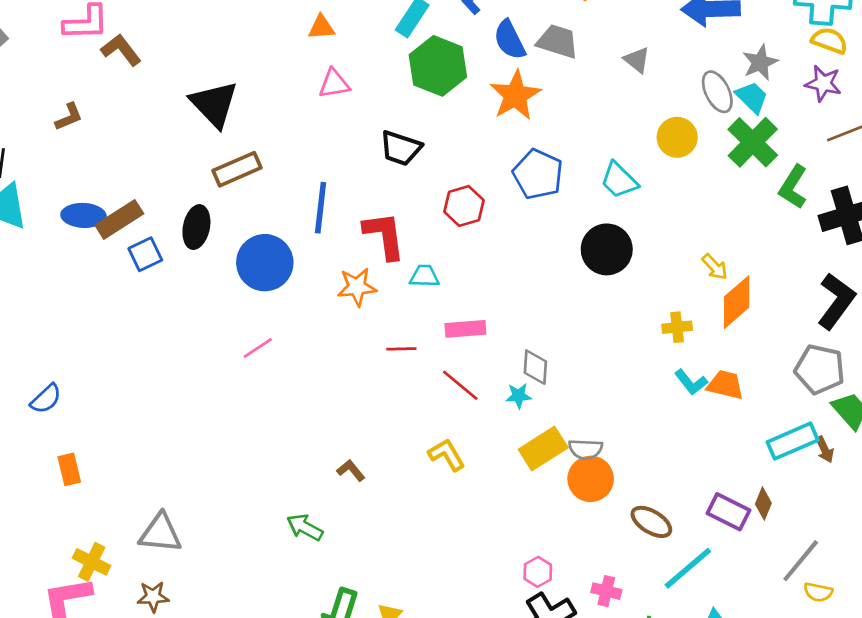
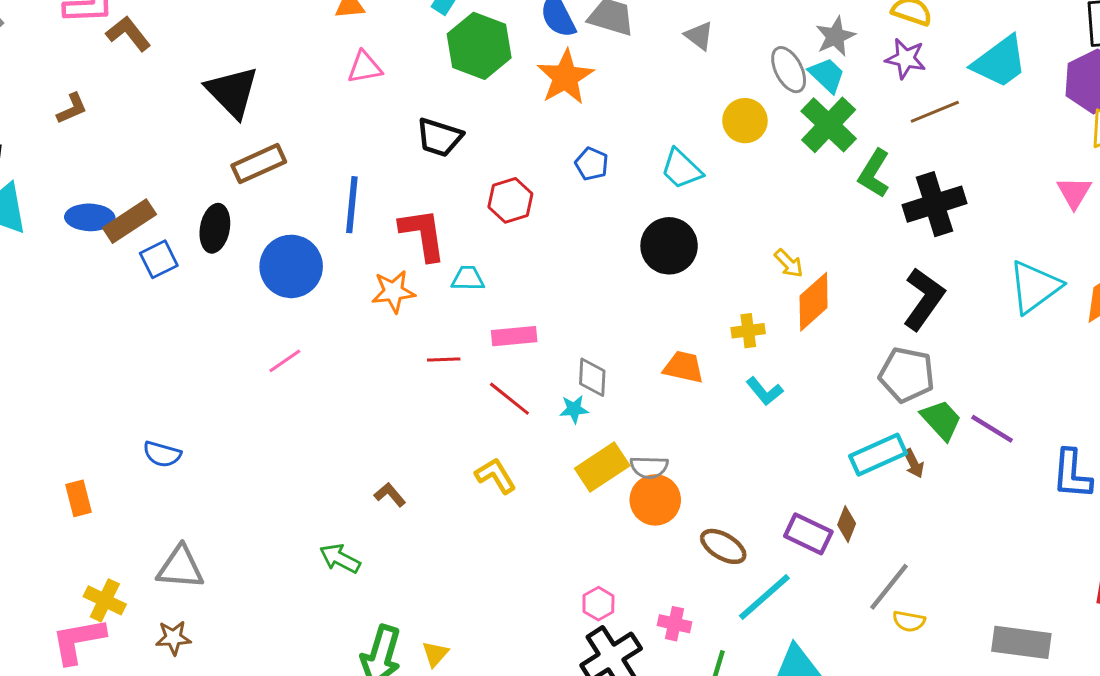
blue pentagon: (538, 174) -> (592, 164), size x0.6
orange trapezoid: (725, 385) -> (684, 367), moved
blue semicircle: (46, 399) -> (162, 454), moved, turned 60

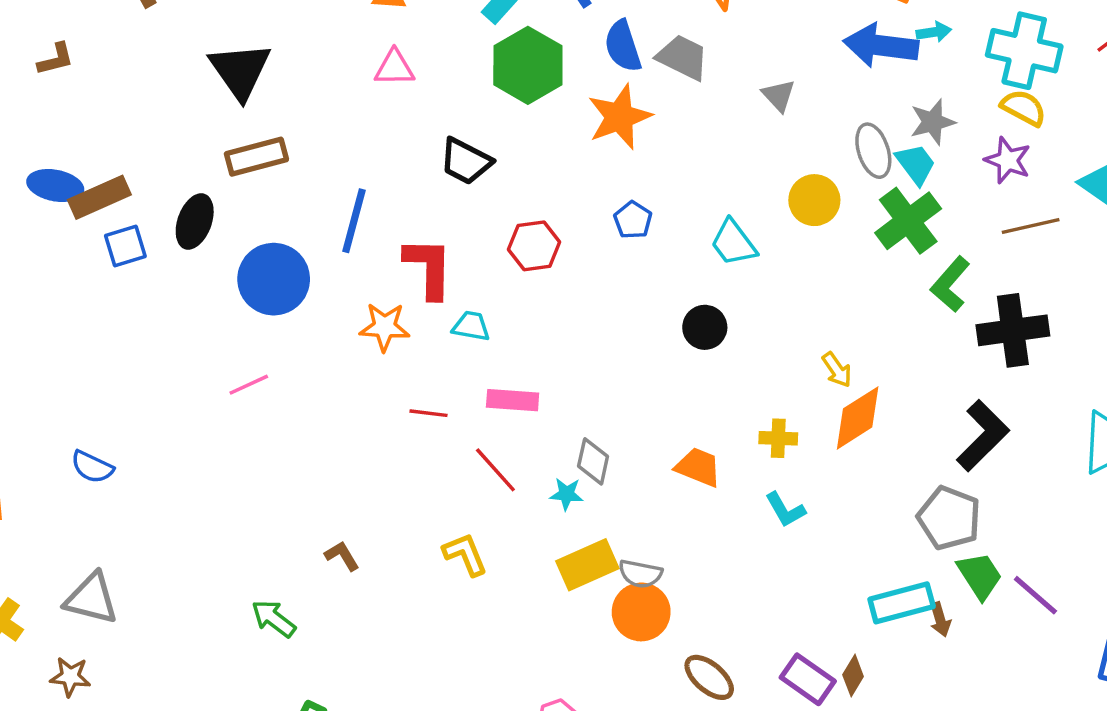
black circle: (669, 246) -> (705, 327), size x0.7

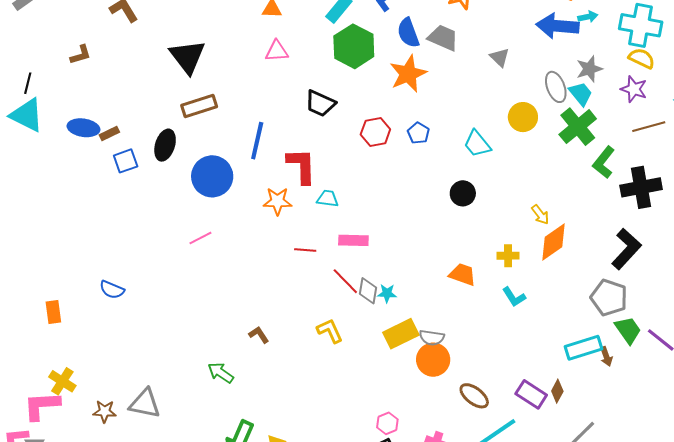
brown rectangle: (99, 197) -> (109, 133), size x0.6
red hexagon: (534, 246) -> (375, 132), moved
gray diamond: (593, 461) -> (368, 291), moved
gray triangle: (91, 599) -> (145, 404), moved

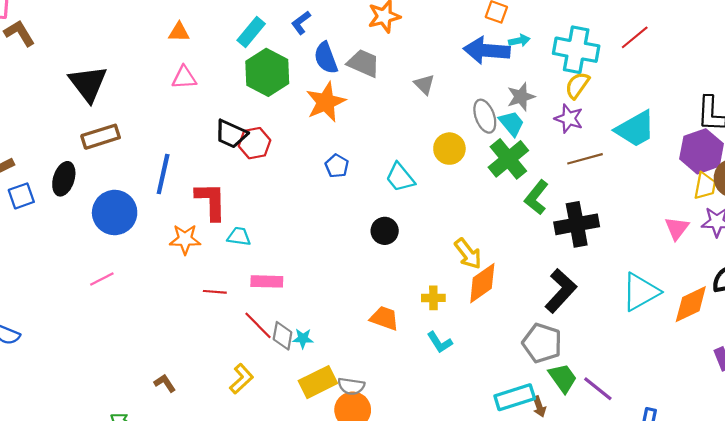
yellow semicircle: (642, 58) -> (577, 85), turned -80
red hexagon: (375, 132) -> (254, 143), moved
yellow arrow: (540, 215) -> (468, 254), size x1.4
yellow L-shape: (330, 331) -> (241, 379), turned 72

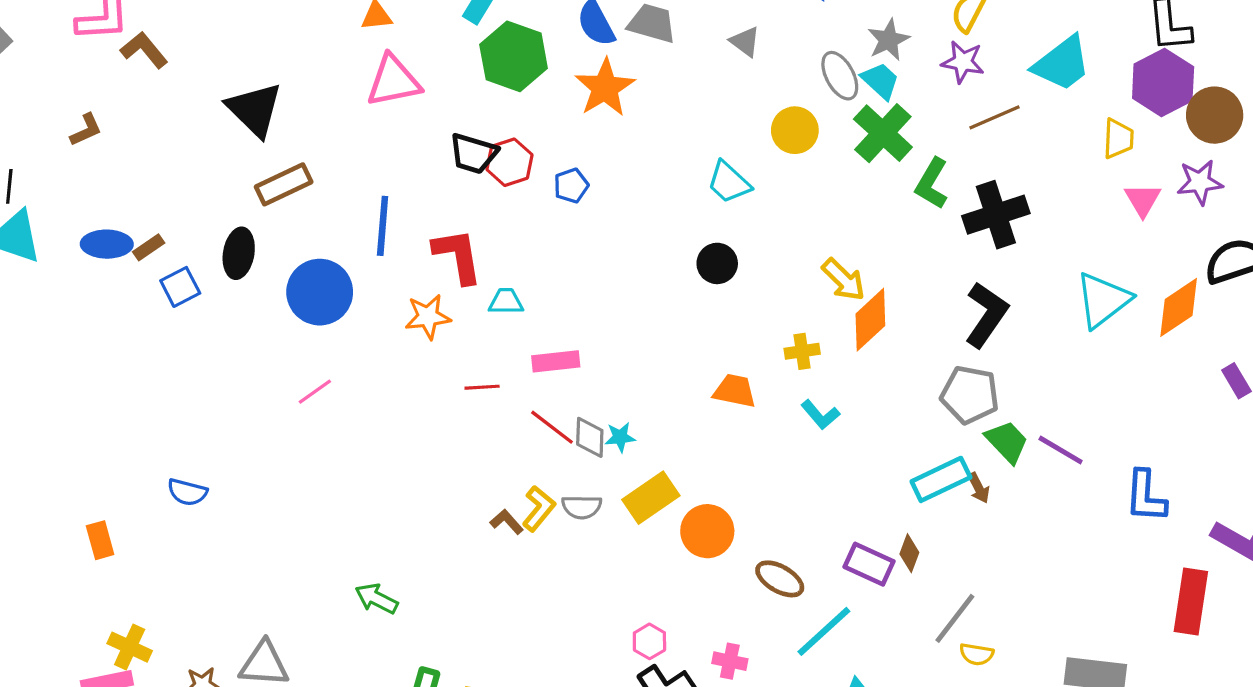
pink triangle: (184, 78) -> (393, 81), size x1.5
blue pentagon: (337, 166) -> (571, 186), moved, turned 30
yellow trapezoid: (705, 186) -> (1118, 139), moved
brown L-shape: (165, 383) -> (507, 522), moved
gray semicircle: (351, 386) -> (582, 507), moved

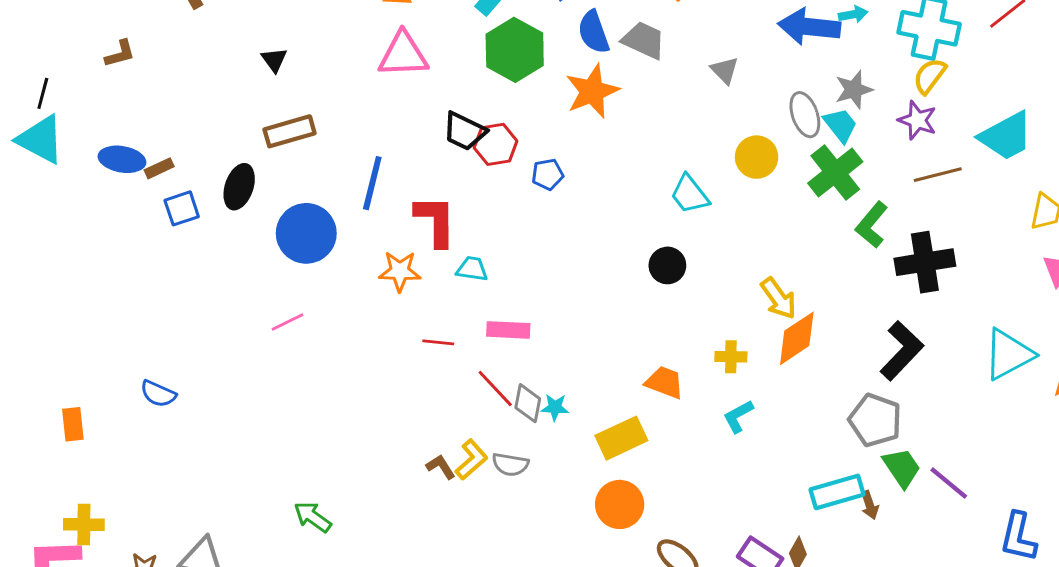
black triangle: (254, 109) -> (274, 60), size x0.5
cyan L-shape: (820, 415) -> (738, 416), turned 93
yellow rectangle: (651, 498) -> (621, 438), moved
yellow cross: (130, 647) -> (84, 525), turned -33

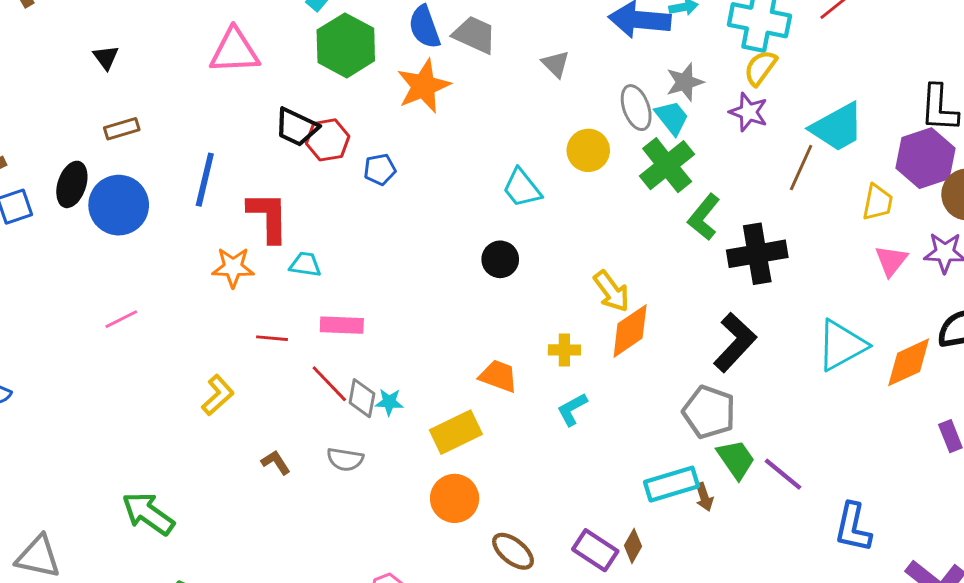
brown rectangle: (290, 131) -> (122, 129), size x0.7
brown line: (938, 175) -> (801, 168), moved, turned -51
blue circle: (306, 233) -> (119, 205), moved
yellow L-shape: (471, 460) -> (218, 395), moved
green arrow: (313, 517) -> (148, 514), size x1.4

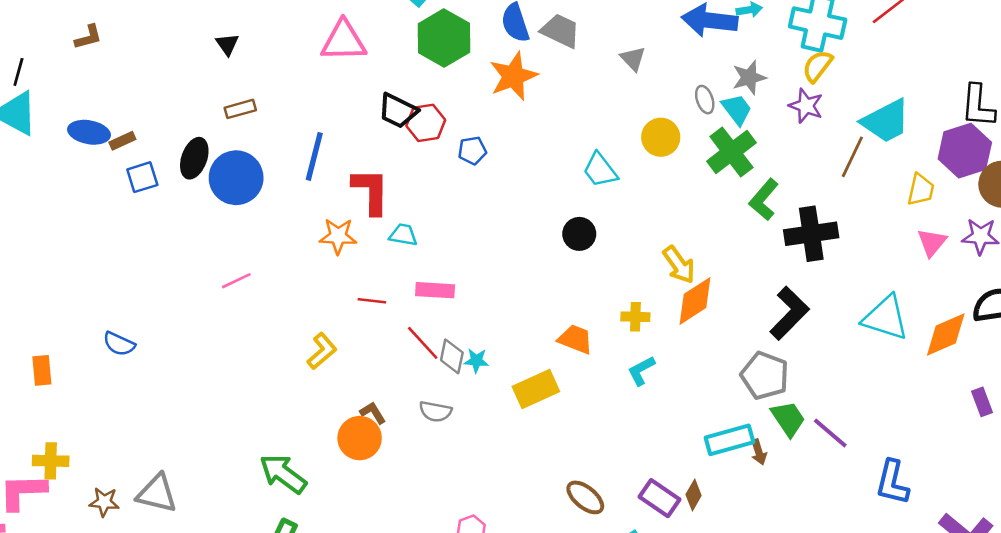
gray ellipse: (636, 108) -> (705, 100), size x0.7
cyan triangle: (842, 345) -> (886, 318), turned 45
orange circle: (455, 498) -> (360, 438), moved
green arrow: (148, 514) -> (283, 474), moved

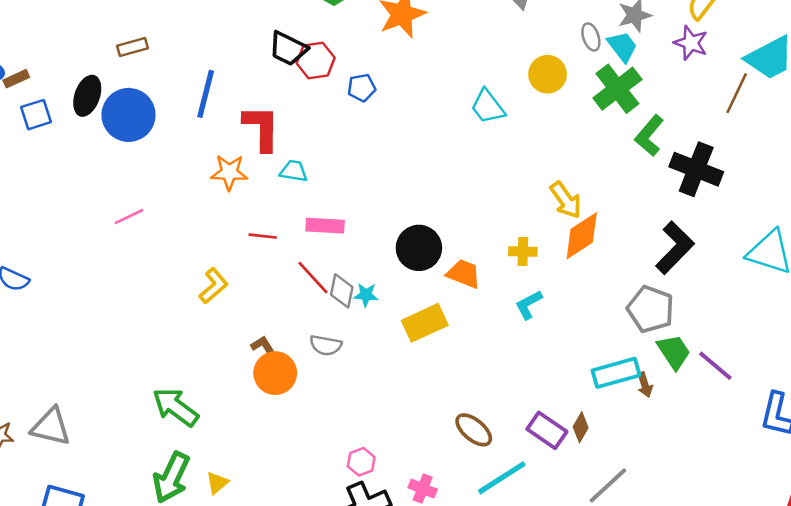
black circle: (579, 234) -> (419, 248), moved, size x1.4
black cross: (811, 234) -> (696, 169), turned 30
orange circle: (360, 438) -> (275, 373), moved

